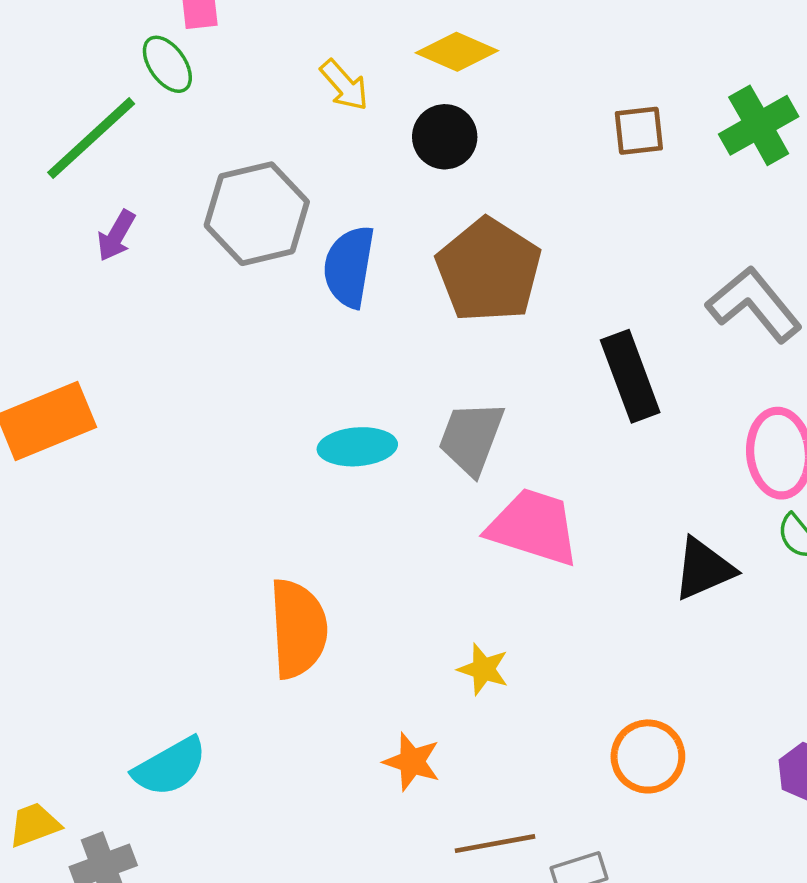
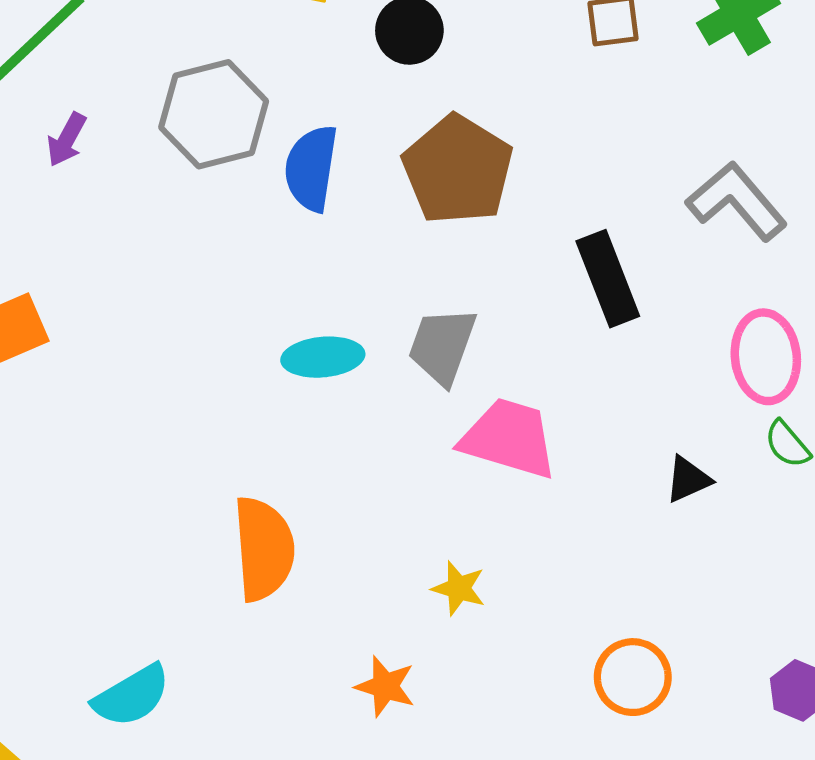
black triangle: (704, 569) -> (688, 479), size x0.7

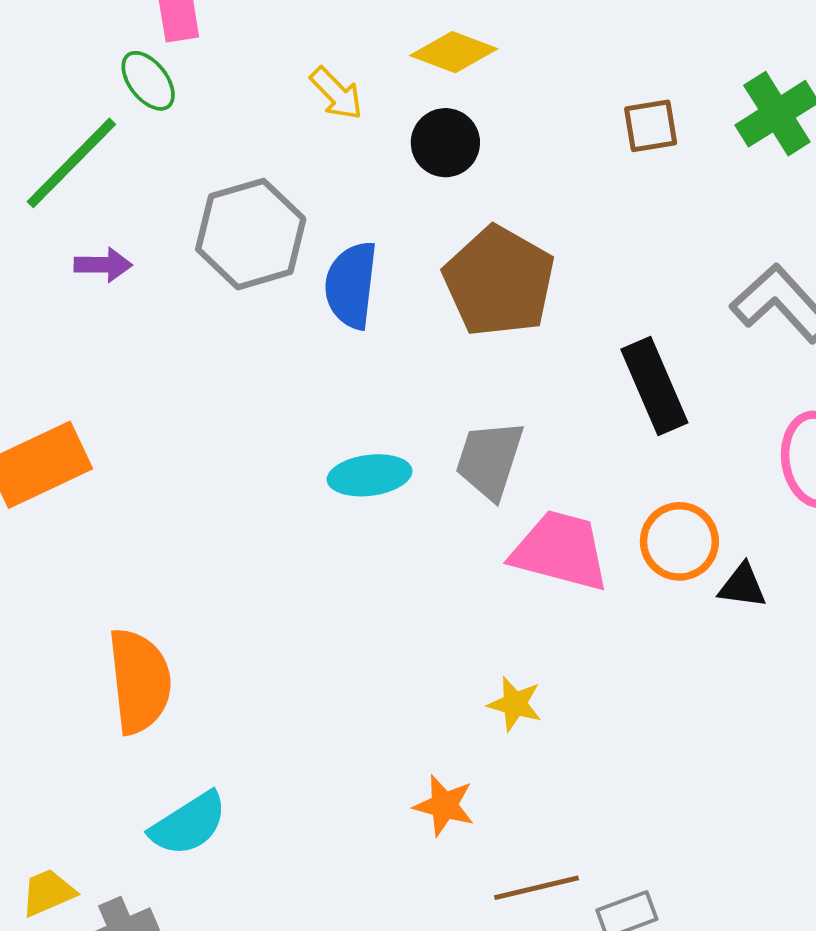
purple arrow: (67, 140) -> (103, 265), turned -116
black triangle: (688, 479) -> (742, 586), turned 34
orange semicircle: (264, 549) -> (140, 681), moved
orange circle: (633, 677) -> (679, 541), moved

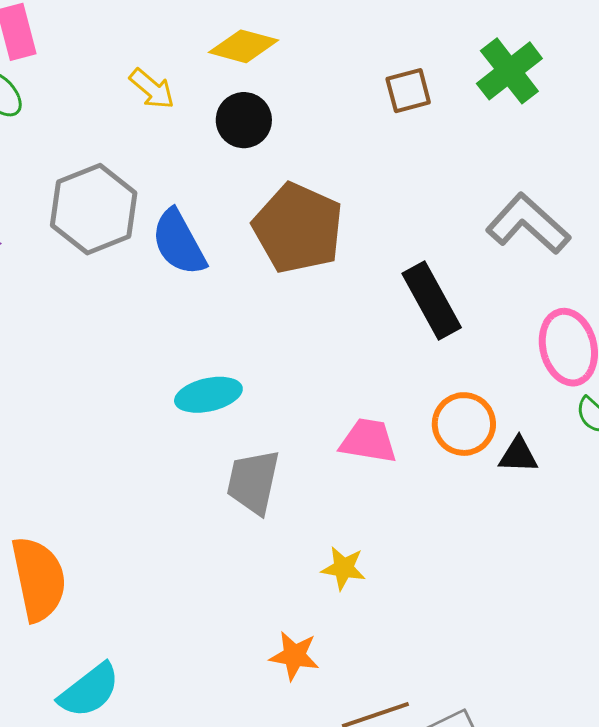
blue semicircle: (351, 285) -> (179, 243), turned -30
gray trapezoid: (490, 460) -> (253, 482), moved
pink trapezoid: (560, 551) -> (368, 441), size x0.7

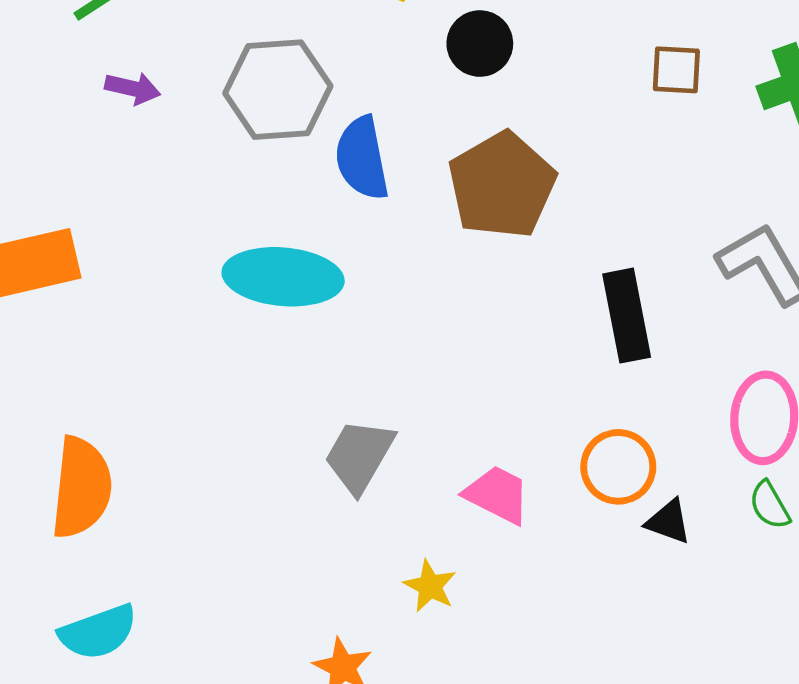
cyan ellipse: (208, 395) -> (283, 277), moved, size x1.5
pink trapezoid: (368, 441) -> (497, 495), moved

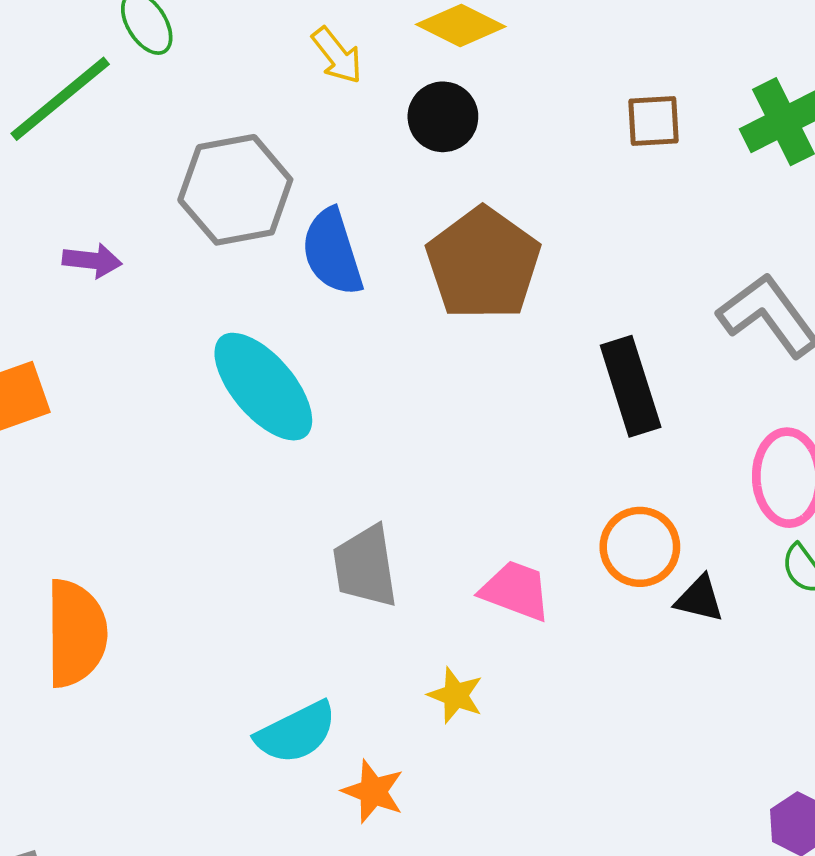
purple arrow: (133, 88) -> (92, 261), moved
cyan ellipse: (283, 277) -> (263, 387), turned 51
gray trapezoid: (359, 456) -> (365, 566), turned -32
cyan semicircle: (98, 632) -> (296, 732), moved

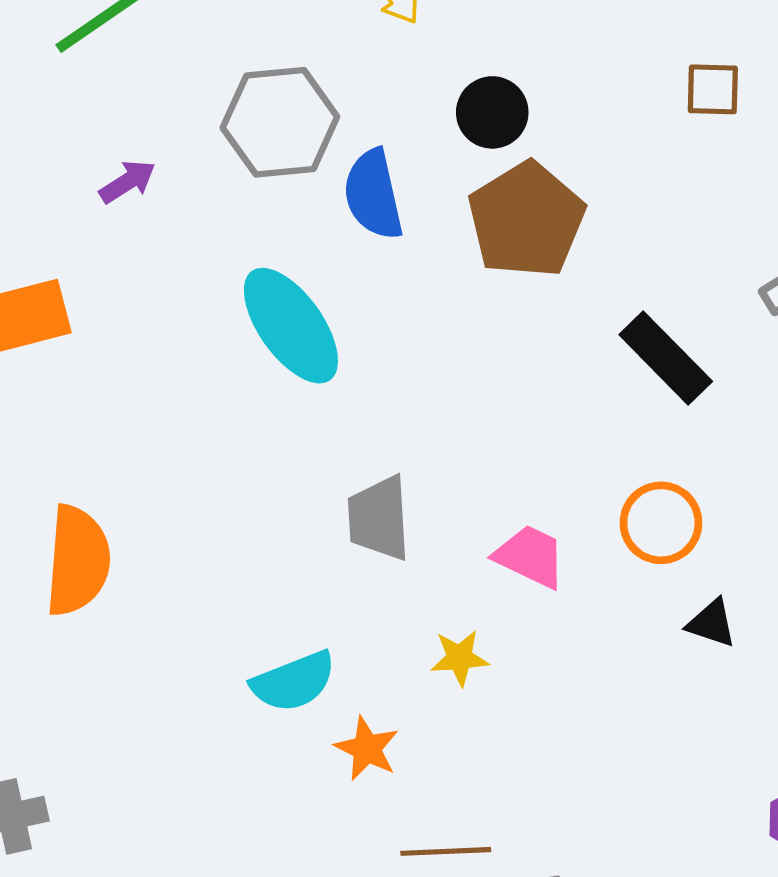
black circle: (443, 117) -> (492, 112), moved
purple arrow: (92, 261) -> (128, 182), turned -44
black rectangle: (631, 386) -> (666, 358), turned -32
black triangle: (699, 599) -> (712, 623), moved
yellow star: (456, 695) -> (460, 658), turned -30

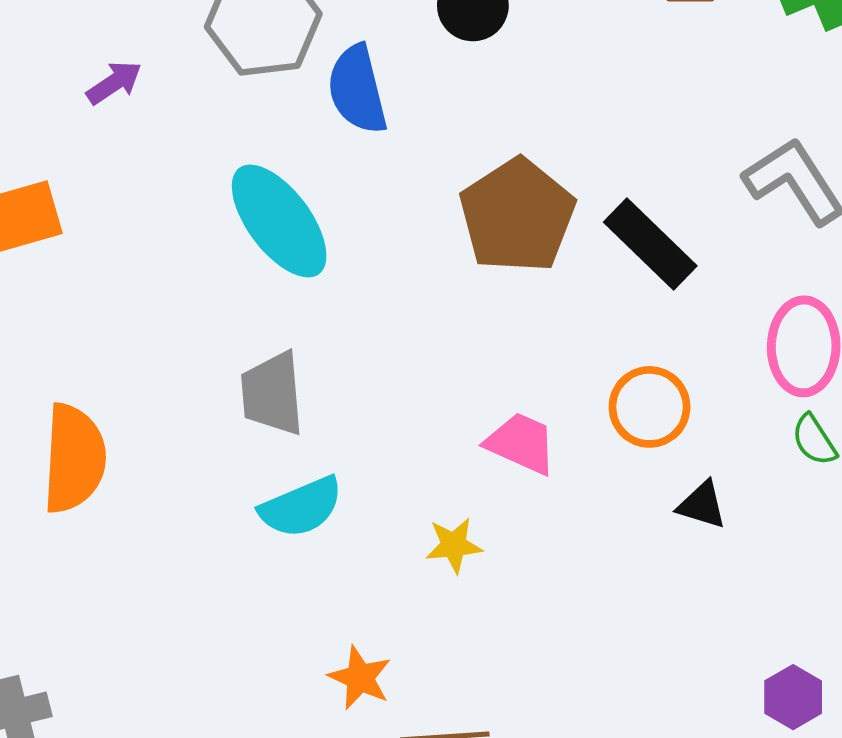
brown pentagon: (526, 220) -> (517, 216), moved
gray trapezoid: (379, 518) -> (272, 394), moved
cyan semicircle: (294, 682) -> (301, 507), moved
orange star: (367, 749) -> (360, 678), moved

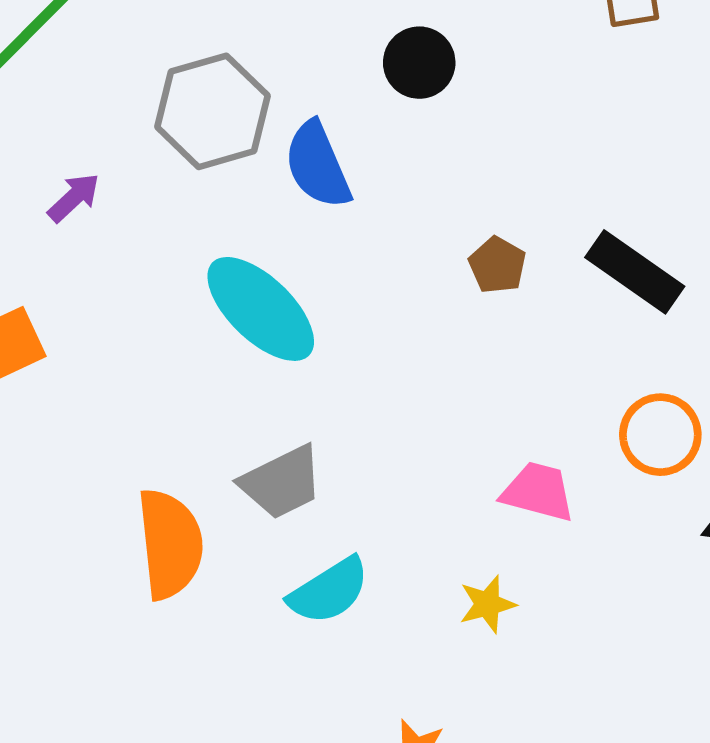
brown pentagon: (517, 216) -> (497, 265), size x0.5
gray trapezoid: (272, 394) -> (282, 482), turned -102
orange semicircle: (74, 458) -> (170, 544), moved

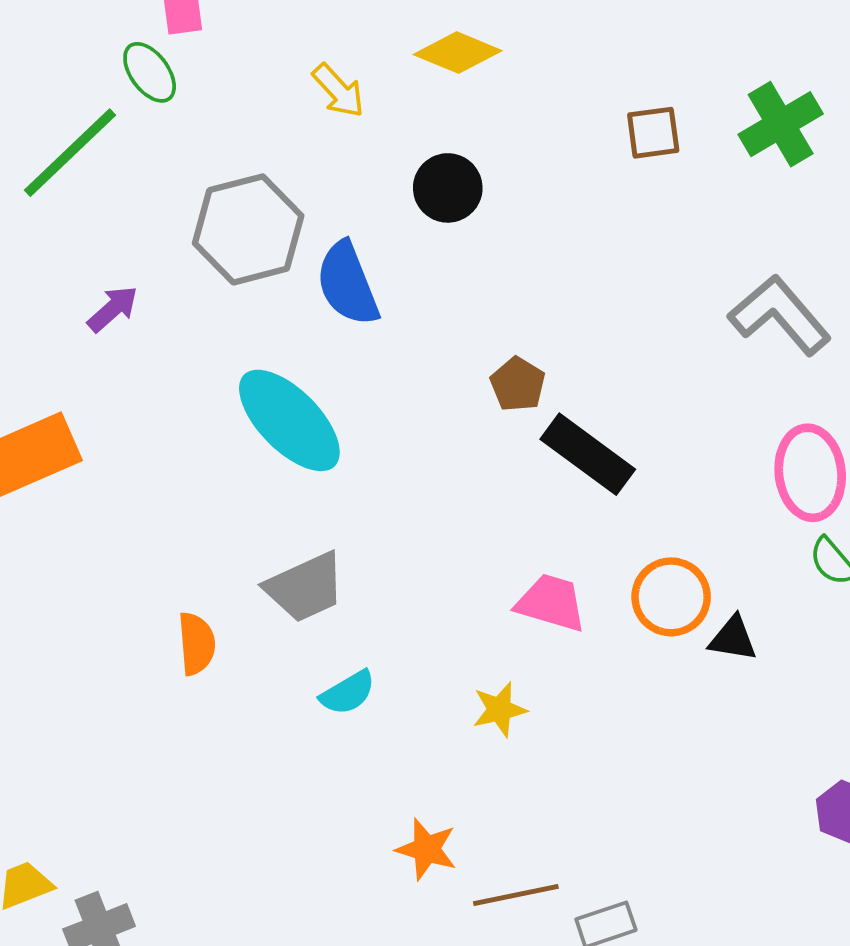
black rectangle: (635, 272) -> (588, 454), moved
orange circle: (660, 435) -> (671, 597), moved
orange semicircle: (170, 544) -> (196, 644), size x0.6
cyan semicircle: (329, 591) -> (348, 693), size x0.7

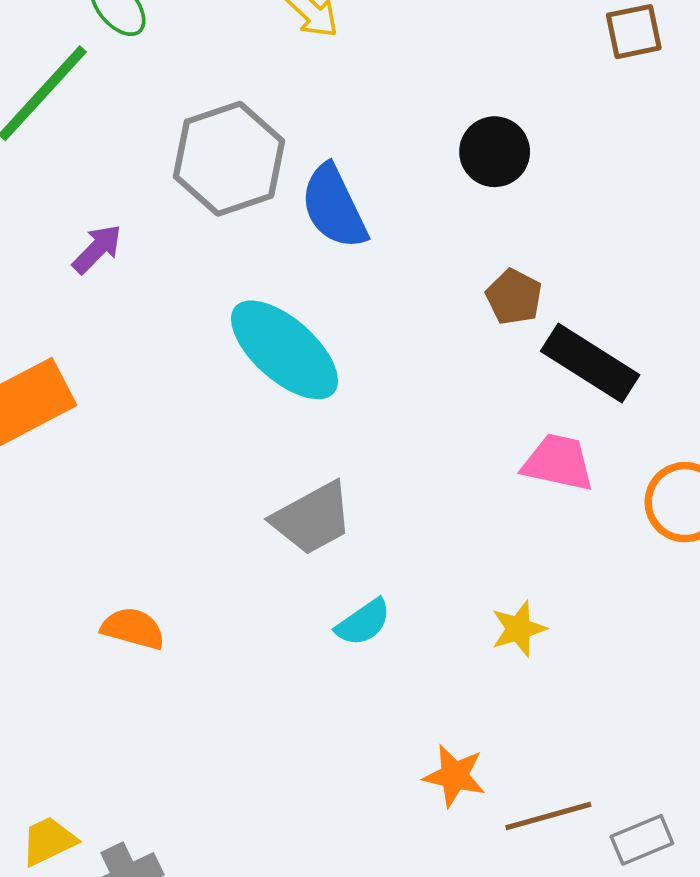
black circle: (448, 188) -> (495, 152), moved
pink trapezoid: (551, 603) -> (558, 463), moved
orange semicircle: (196, 644) -> (133, 628), moved, turned -66

